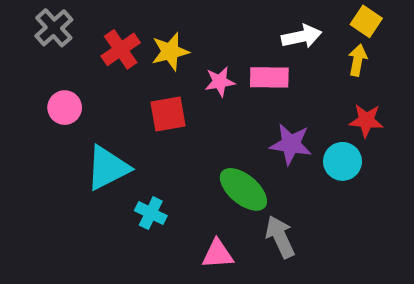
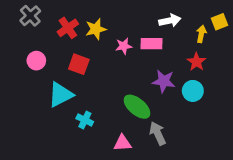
yellow square: (366, 21) -> (220, 22), moved, turned 35
red square: (168, 114) -> (79, 64), moved, turned 30
red star: (366, 120) -> (196, 62), moved, turned 30

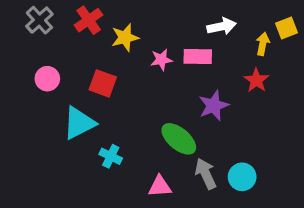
red cross: (68, 28) -> (89, 20), moved
purple star: (164, 81) -> (214, 106), turned -30
cyan circle: (193, 91) -> (242, 177), moved

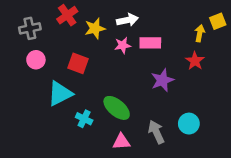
gray cross: (39, 20) -> (30, 28), moved, turned 30
white arrow: (222, 26) -> (127, 20), moved
green ellipse: (179, 139) -> (117, 108), moved
cyan circle: (242, 177) -> (189, 124), moved

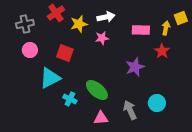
pink rectangle: (150, 43) -> (141, 30), moved

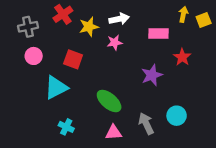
yellow arrow: (166, 28) -> (183, 14), moved
cyan cross: (70, 99) -> (66, 127), moved

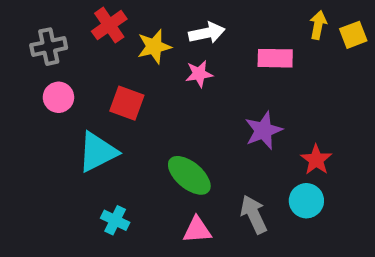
red star: (182, 57) -> (316, 160), moved

